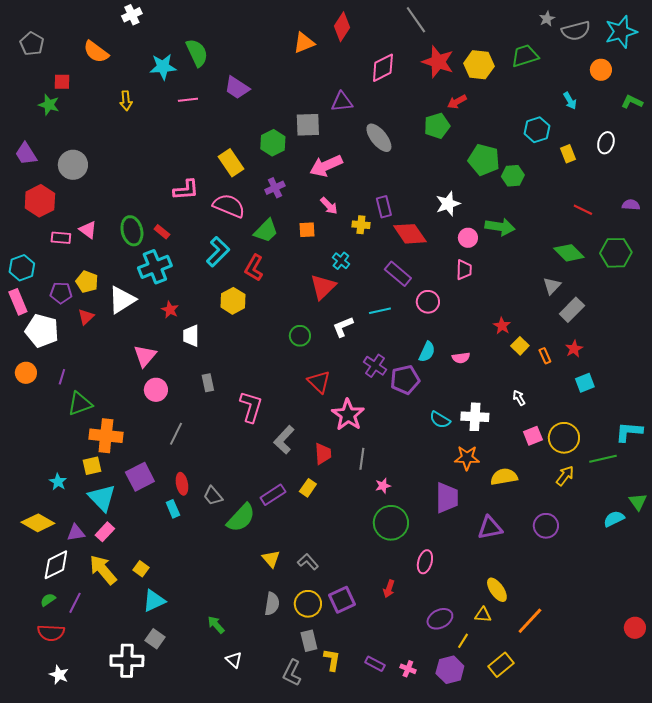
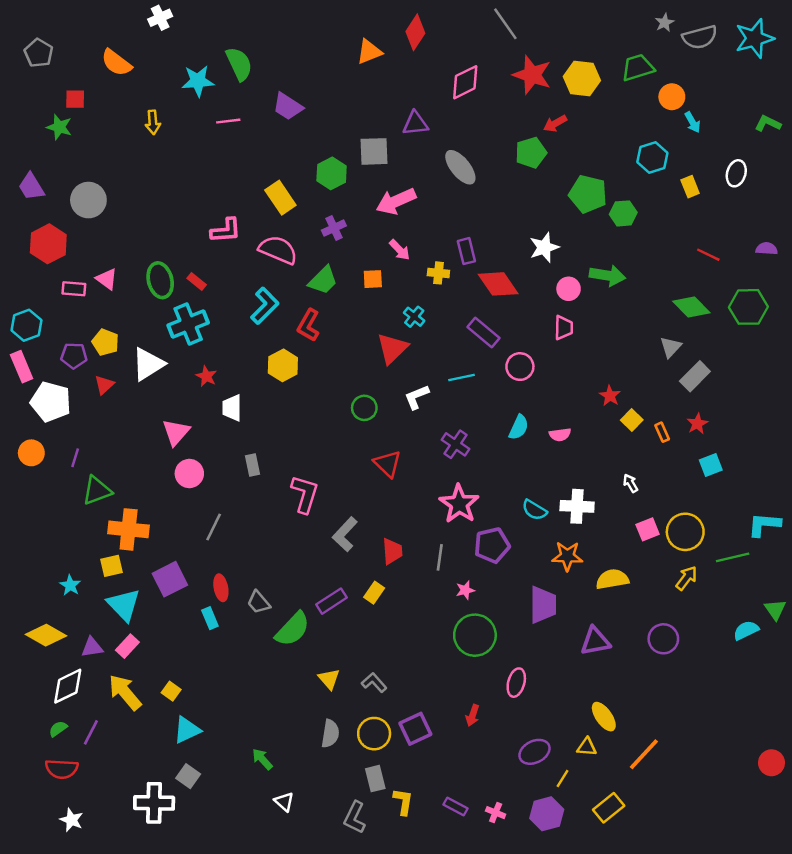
orange circle: (601, 70) -> (672, 97), moved
purple pentagon: (405, 380) -> (492, 545), moved
pink star: (348, 415) -> (459, 504), moved

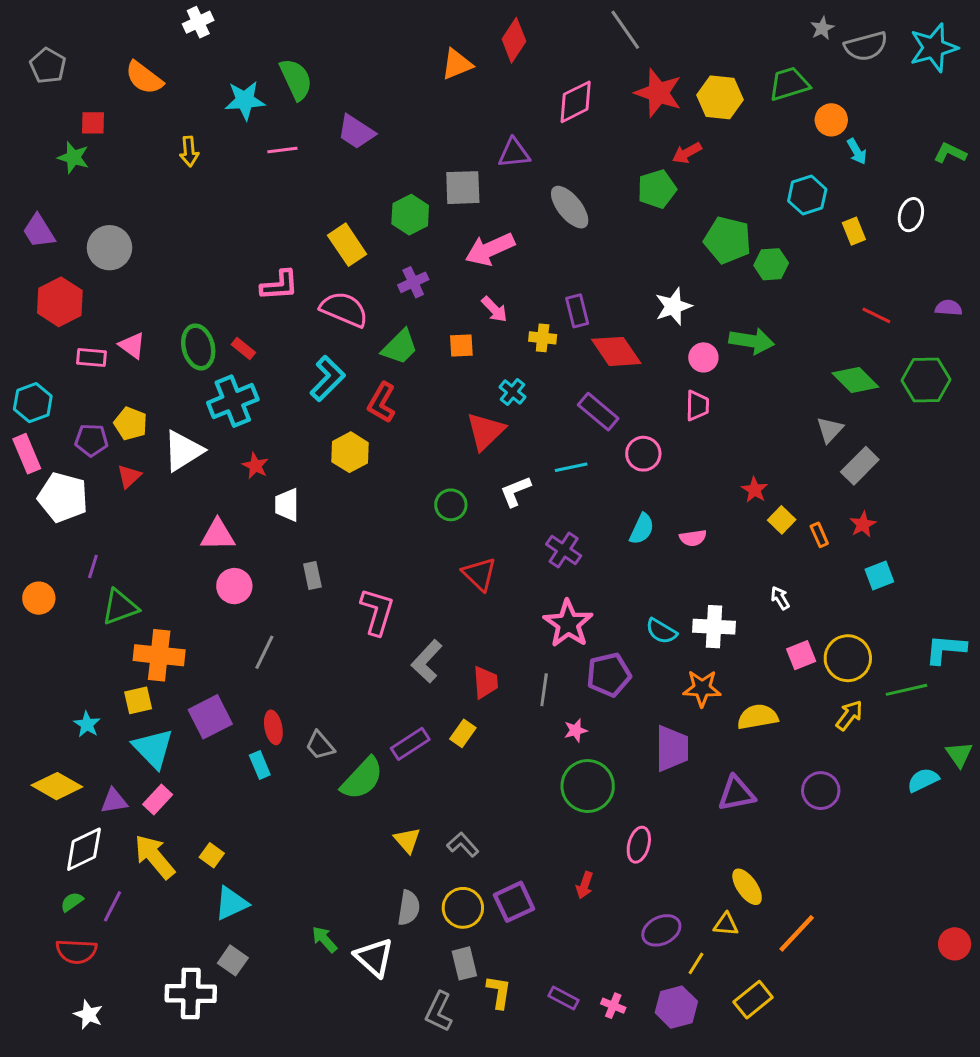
pink triangle: (176, 432) -> (218, 535), turned 48
orange circle: (31, 453) -> (39, 598), moved
white triangle: (284, 802) -> (374, 957), moved, size x1.6

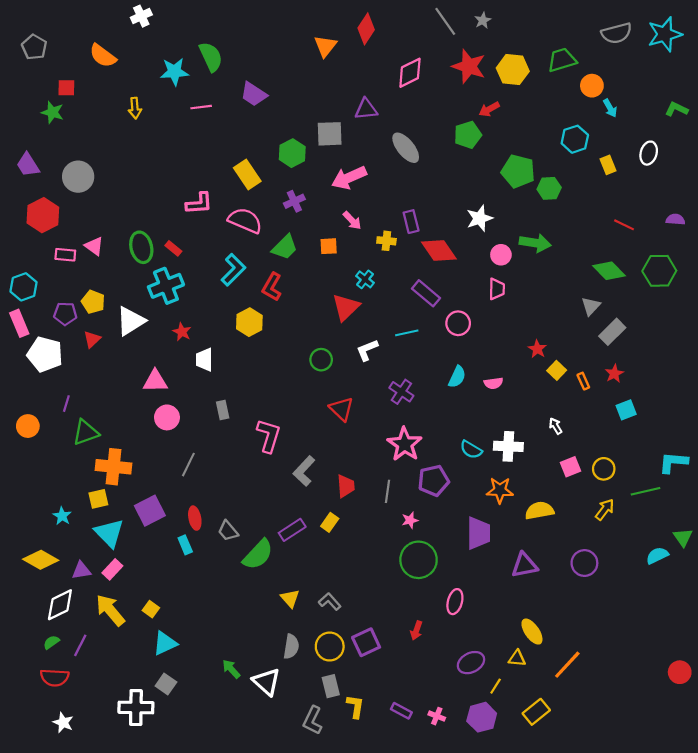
gray star: (822, 28) -> (483, 20), moved
orange triangle: (457, 64) -> (325, 46), turned -30
yellow circle: (848, 658) -> (604, 469), size x0.7

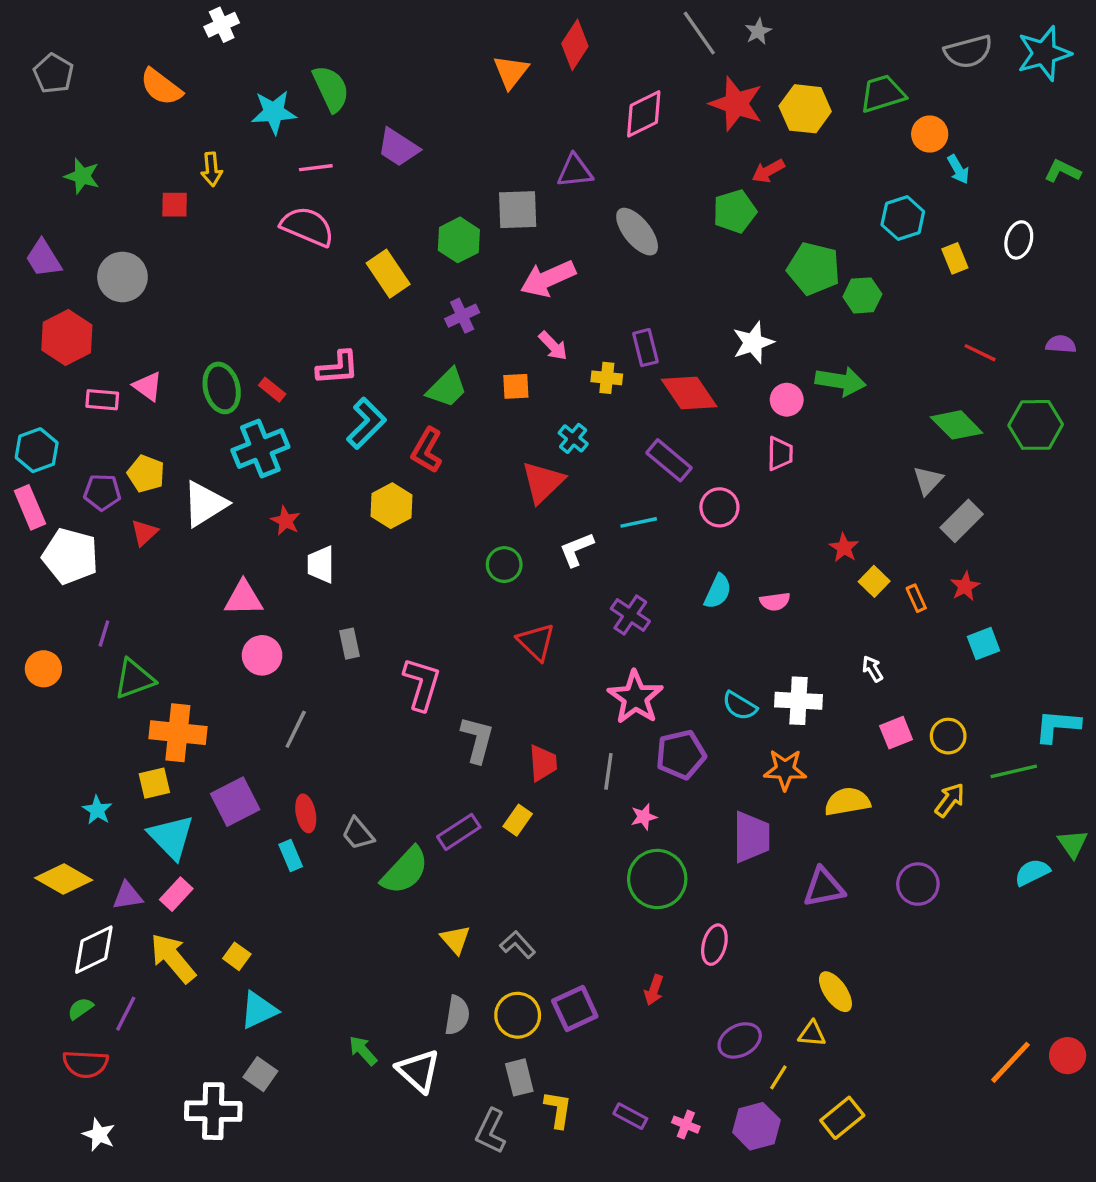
red square: (66, 88) -> (175, 205), moved
pink L-shape: (199, 203) -> (338, 368), moved
pink semicircle: (245, 220) -> (307, 227), moved
gray L-shape: (304, 471) -> (477, 739), turned 152
orange line: (567, 665) -> (1010, 1062), moved

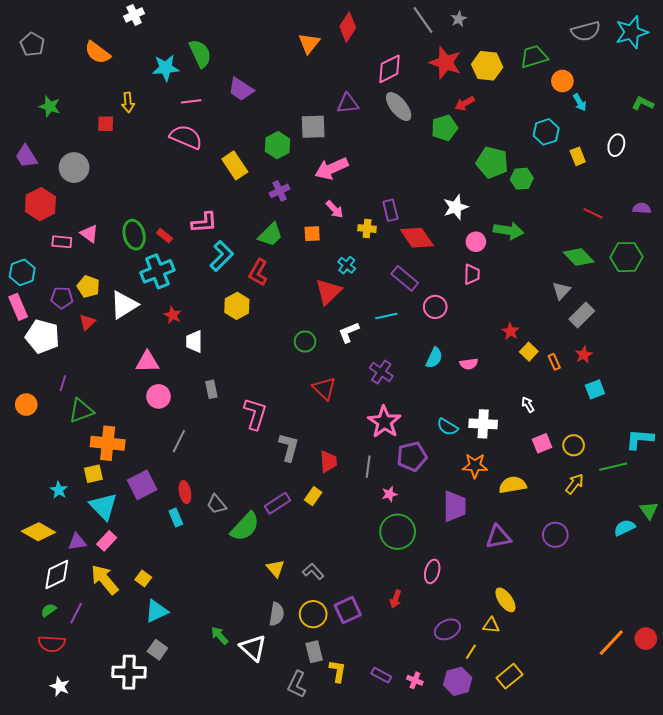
gray ellipse: (637, 232) -> (399, 106), moved

